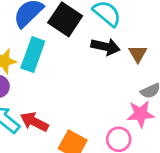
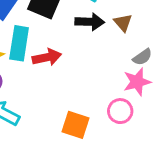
red arrow: (34, 122) -> (47, 57), moved, turned 152

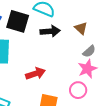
brown triangle: (123, 23) -> (81, 28), moved
red arrow: (47, 57) -> (36, 74), moved

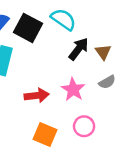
black arrow: (50, 31) -> (79, 49), moved, turned -60
pink star: (87, 69) -> (73, 89), moved, turned -30

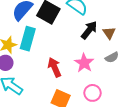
red arrow: (37, 95) -> (54, 67), turned -108

